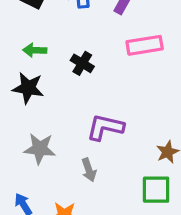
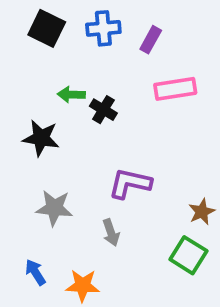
green arrow: (35, 50) -> (71, 95), moved
green square: (156, 190) -> (188, 255), turned 32

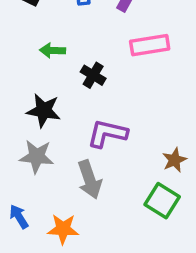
black cross: (103, 110) -> (93, 75), moved
black star: (41, 138) -> (44, 111), moved
gray arrow: (111, 233) -> (90, 179), size x1.5

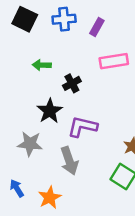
black cross: (93, 75) -> (72, 83), turned 30
black star: (44, 111) -> (50, 111), moved, turned 30
orange star: (63, 229) -> (50, 197), turned -30

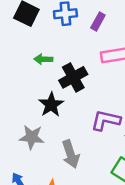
black cross: (72, 83) -> (73, 77), size x1.5
purple L-shape: (82, 127) -> (106, 120), moved

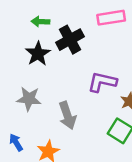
black star: (51, 105) -> (38, 54), moved

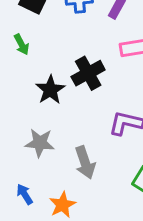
green arrow: (40, 22) -> (22, 44), moved, turned -120

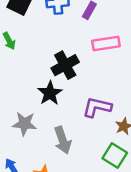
black star: (50, 90) -> (50, 93), moved

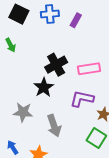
pink rectangle: (106, 44) -> (89, 69), moved

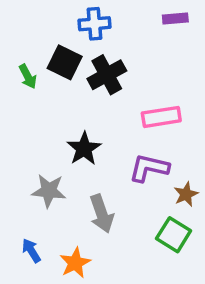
black square: (19, 14) -> (65, 62), moved
purple rectangle: (76, 20) -> (175, 19), moved, turned 56
black cross: (56, 65) -> (107, 75), moved

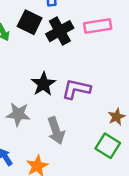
pink rectangle: (161, 117) -> (98, 26), moved
purple L-shape: (149, 168) -> (76, 89), moved

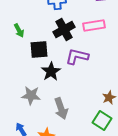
black square: (30, 22) -> (39, 50), moved, turned -30
purple L-shape: (76, 89) -> (77, 56), moved

